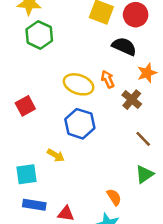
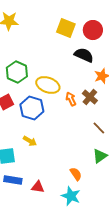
green hexagon: (39, 35) -> (17, 72), moved
orange arrow: (108, 79) -> (71, 99), moved
blue hexagon: (80, 124) -> (32, 108), moved

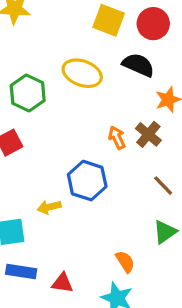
yellow ellipse: (48, 85) -> (82, 73), moved
blue hexagon: (32, 108) -> (87, 181), moved
yellow arrow: (30, 141) -> (49, 207), turned 136

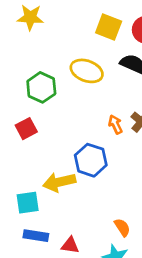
yellow arrow: (49, 207) -> (59, 182), size x1.6

